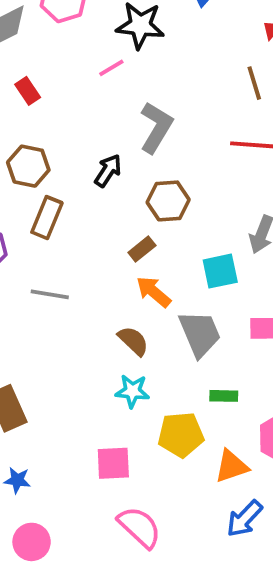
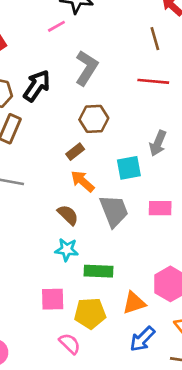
black arrow: (108, 171) -> (37, 86), moved, size x1.4
green rectangle: (224, 396) -> (98, 271), moved, size x1.5
yellow pentagon: (181, 435) -> (90, 313), moved
pink semicircle: (139, 527) -> (70, 344), size x0.7

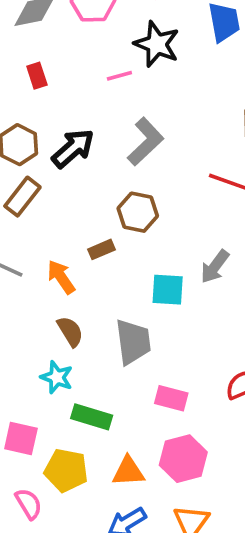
orange arrow: (83, 181) -> (61, 277), moved
pink rectangle: (160, 208) -> (171, 398), moved

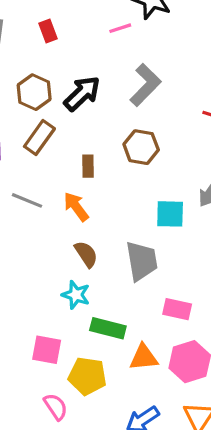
brown rectangle: (102, 249) -> (88, 166), moved, turned -65
orange triangle: (128, 471) -> (144, 357), moved

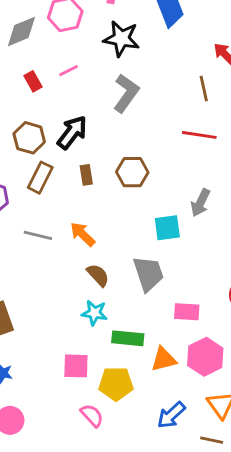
pink line: (120, 28) -> (69, 71), moved
gray L-shape: (145, 85) -> (126, 93), moved
brown rectangle: (88, 166) -> (86, 175), moved

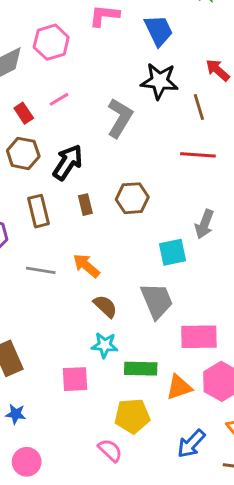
black star: (121, 39) -> (159, 81), moved
brown hexagon: (29, 138) -> (23, 153), moved
brown rectangle: (40, 178) -> (39, 211), turned -36
pink rectangle: (187, 312) -> (199, 337), size x1.4
pink square: (76, 366) -> (75, 379), moved

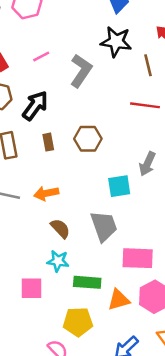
pink line: (59, 99) -> (41, 56), moved
orange arrow: (86, 266) -> (46, 193), turned -55

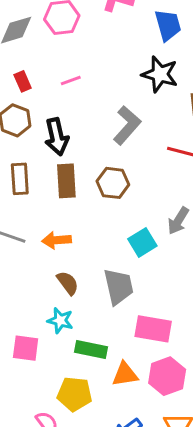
gray L-shape: (81, 71) -> (127, 125), moved
black arrow: (35, 106) -> (57, 137), turned 124
brown rectangle: (48, 142) -> (66, 181), size x1.6
cyan square: (119, 186) -> (142, 242), turned -30

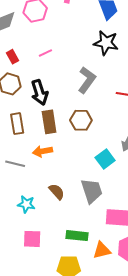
orange arrow: (56, 240) -> (43, 151), moved
cyan star: (60, 320) -> (26, 204), moved

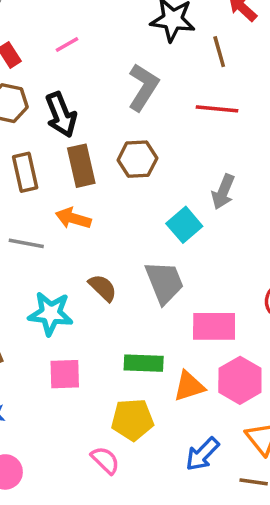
orange arrow: (43, 151) -> (73, 218), turned 30
cyan star: (26, 204) -> (51, 314), size x1.4

